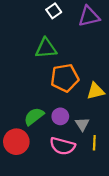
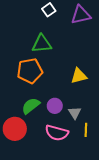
orange pentagon: (65, 78) -> (30, 71), moved
yellow triangle: (95, 91) -> (79, 76), moved

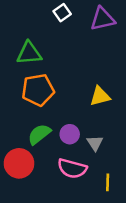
green triangle: (42, 44) -> (29, 53), moved
yellow line: (86, 130) -> (108, 182), moved

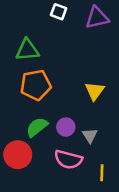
white square: (62, 13) -> (59, 12), turned -35
yellow triangle: (100, 96) -> (95, 91), turned -40

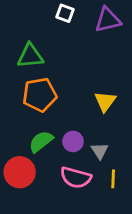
yellow line: (102, 173) -> (113, 179), moved

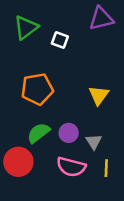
white square: (65, 13) -> (60, 40), moved
green triangle: (30, 56) -> (26, 27), moved, turned -32

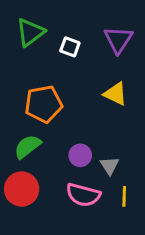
purple triangle: (101, 19) -> (118, 40), moved, turned -44
yellow triangle: (99, 95) -> (115, 94), moved, turned -40
green semicircle: (38, 133) -> (27, 147), moved

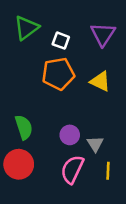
orange pentagon: (44, 104) -> (58, 74), moved
green semicircle: (27, 147) -> (24, 127), turned 110
pink semicircle: (83, 195) -> (72, 169), turned 100

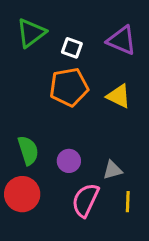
purple triangle: (103, 34) -> (122, 40), turned -40
purple circle: (70, 135) -> (69, 161), moved
gray triangle: (95, 144) -> (113, 170), turned 48

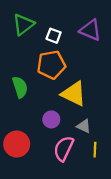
yellow triangle: (119, 96) -> (74, 94), moved, size x1.4
green semicircle: (28, 150) -> (20, 87), moved
gray triangle: (113, 170) -> (84, 126), turned 40

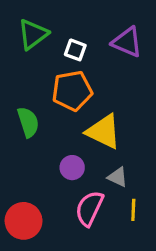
red circle: (17, 144) -> (24, 221), moved

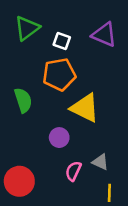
gray triangle: (118, 177) -> (100, 162), moved
pink semicircle: (89, 208) -> (73, 171), size x0.7
yellow line: (133, 210) -> (109, 193), moved

